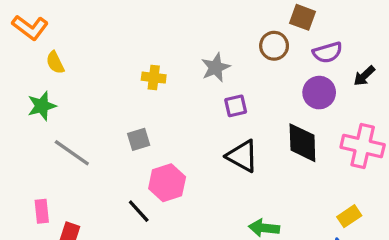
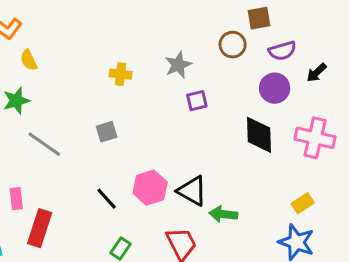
brown square: (302, 17) -> (259, 18), turned -30
black triangle: (242, 156) -> (192, 191), moved
pink hexagon: (167, 183) -> (150, 188), moved

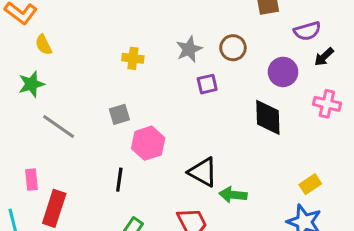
brown circle: (233, 45) -> (233, 48), moved
purple semicircle: (282, 51) -> (307, 31), moved
pink cross: (315, 138) -> (327, 104), moved, size x0.7
pink hexagon: (150, 188) -> (148, 143), moved
black line: (107, 199) -> (119, 180), turned 50

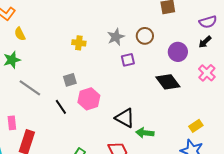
purple semicircle: (307, 31) -> (208, 22), moved
pink cross: (327, 104) -> (207, 73), turned 30
black diamond: (268, 117) -> (168, 82), turned -35
black line: (119, 180) -> (61, 107), moved, turned -42

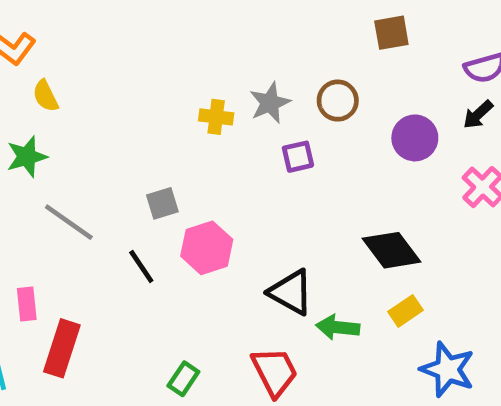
yellow cross: (79, 43) -> (216, 117), moved
black diamond: (168, 82) -> (391, 250), moved
yellow rectangle: (196, 126) -> (406, 311), moved

